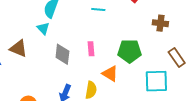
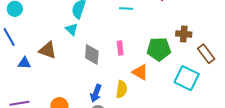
brown cross: (160, 23) -> (184, 34), moved
cyan square: (156, 81) -> (187, 78), turned 30

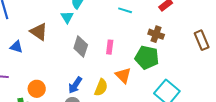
brown cross: (184, 34) -> (156, 34), moved
brown rectangle: (206, 54) -> (202, 40), moved
blue triangle: (24, 63) -> (16, 47), moved

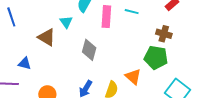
cyan triangle: (67, 17) -> (66, 22), moved
blue triangle: (16, 47) -> (25, 63), moved
pink rectangle: (110, 47) -> (106, 17), moved, size x1.5

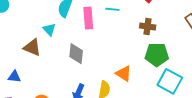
green pentagon: (156, 57) -> (157, 55), moved

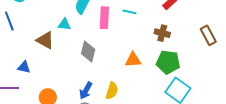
cyan triangle: (49, 29) -> (64, 24), turned -48
orange triangle: (124, 73) -> (133, 60), moved, turned -42

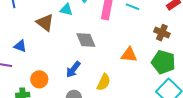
gray diamond: (88, 52) -> (86, 40), turned -45
blue arrow: (86, 91) -> (73, 69), moved

